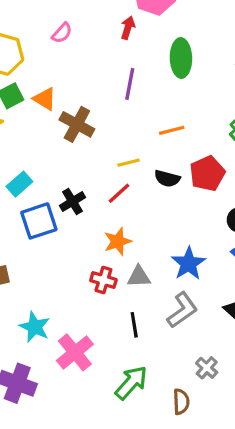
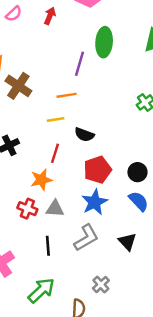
red arrow: (128, 28) -> (50, 16), moved
purple line: (130, 84) -> (79, 64), moved
orange line: (172, 130) -> (67, 95), moved
red pentagon: (207, 173) -> (97, 170), moved
red line: (119, 193) -> (55, 153), moved, turned -36

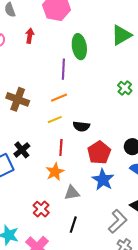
red cross: (27, 209) -> (41, 209), moved, turned 35
gray L-shape: (86, 238) -> (118, 221), moved
black line: (48, 246) -> (73, 225), turned 35

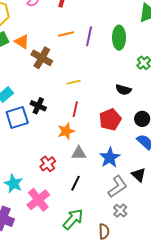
green ellipse: (79, 47) -> (119, 38), moved
orange line: (59, 98) -> (66, 34), moved
black semicircle: (81, 126) -> (123, 90), moved
black cross: (22, 150) -> (38, 106), turned -35
blue star: (103, 180) -> (110, 158), moved

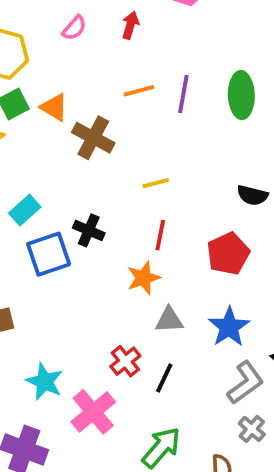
red cross: (48, 164) -> (125, 361), moved

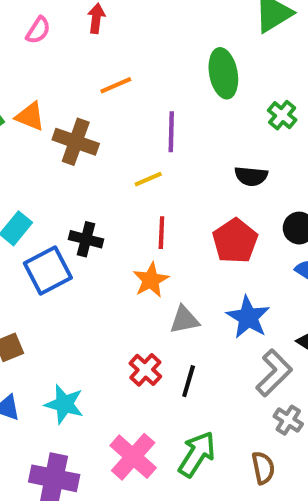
purple line: (183, 94) -> (171, 132), moved
pink cross: (93, 412) -> (133, 457), moved

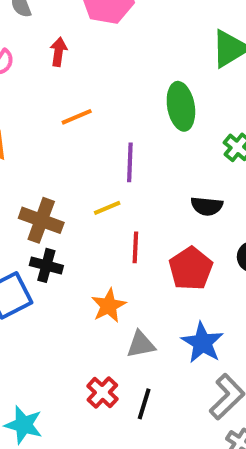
brown cross: (76, 142) -> (41, 220), moved
red line: (161, 233) -> (135, 247), moved

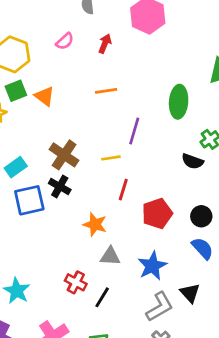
black semicircle: (207, 206) -> (193, 161), moved
orange star: (109, 306) -> (95, 224), turned 30
red cross: (102, 392) -> (76, 282), turned -30

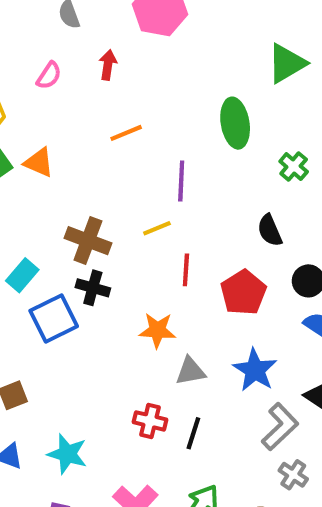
black semicircle: (193, 161) -> (270, 230), moved, turned 60

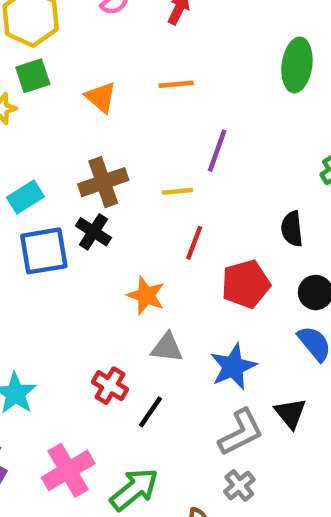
green ellipse: (235, 123) -> (297, 65), moved
orange triangle: (39, 162) -> (101, 97), moved
brown cross: (88, 241) -> (103, 182), turned 33

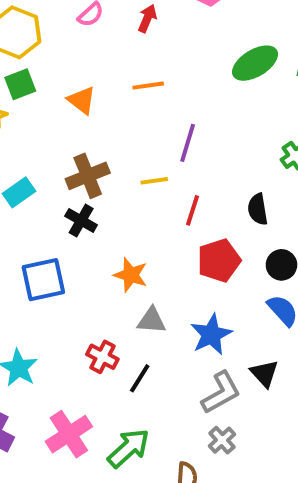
green ellipse: (297, 65) -> (255, 63), turned 54
red line: (194, 243) -> (193, 210), moved
blue square: (44, 251) -> (43, 280), moved

